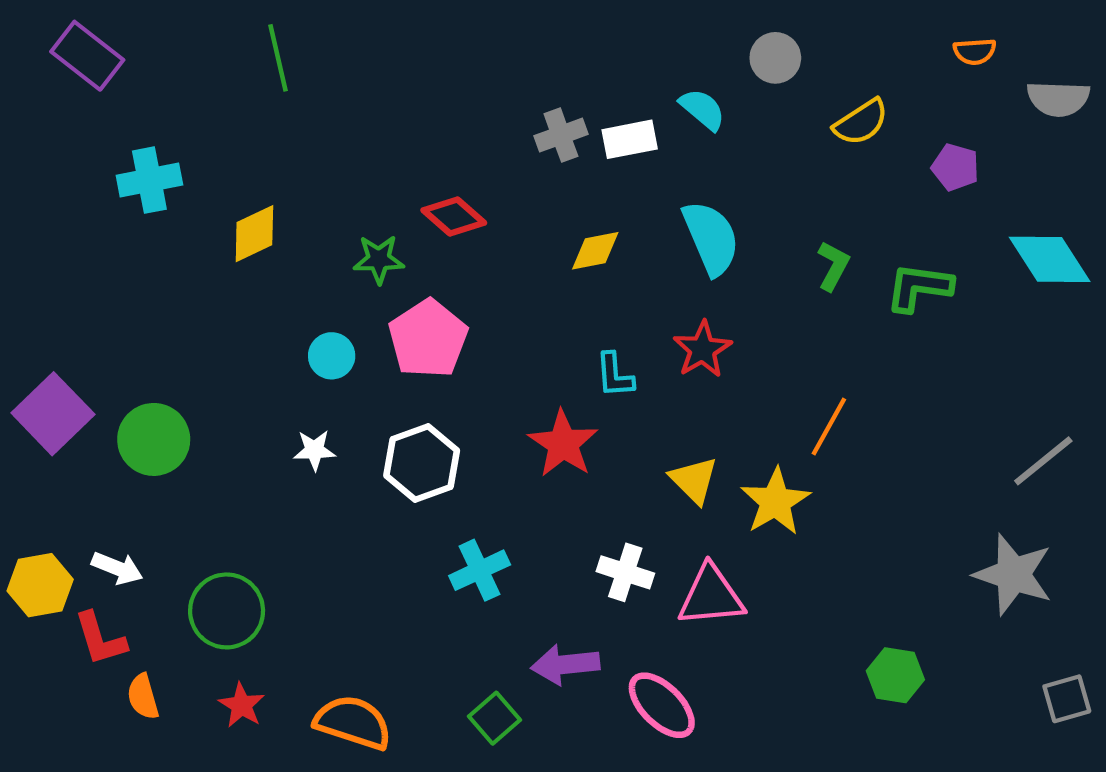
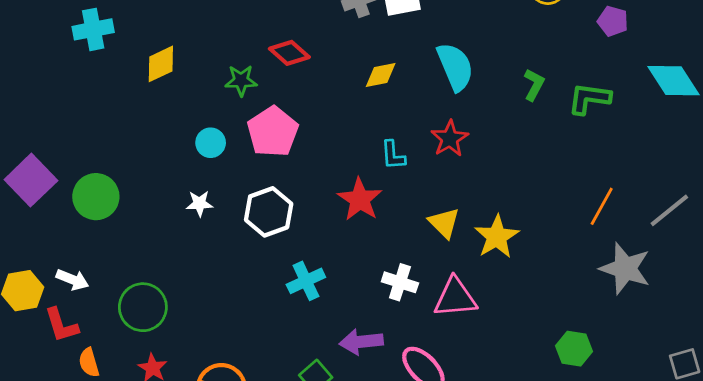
orange line: (829, 427) -> (602, 206), moved
gray star: (1013, 574) -> (625, 268), moved

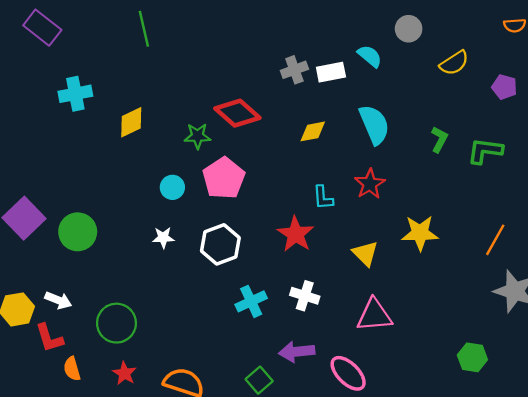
red diamond: (289, 53) -> (237, 113), size x1.4
yellow star: (497, 237) -> (420, 233), moved, turned 30
white cross: (400, 282) -> (305, 296), moved

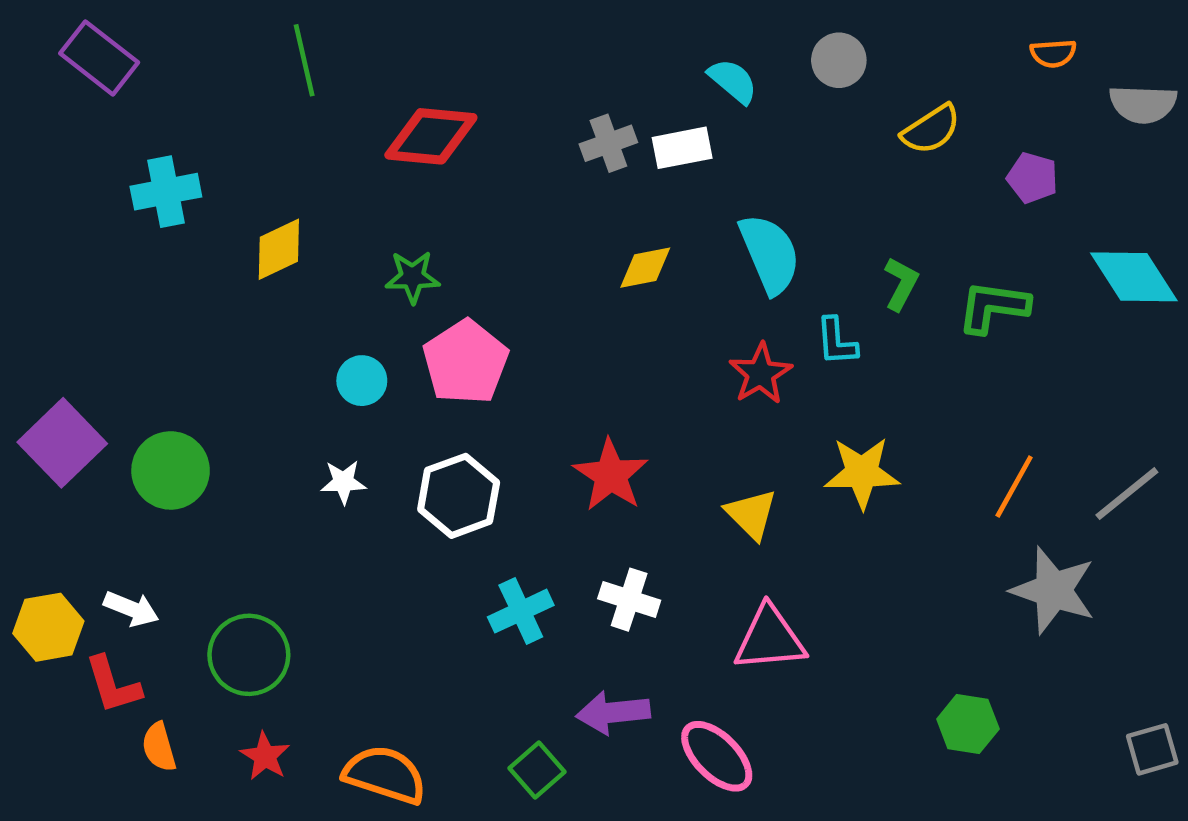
cyan semicircle: (370, 56) -> (733, 81), moved
red diamond: (237, 113) -> (431, 136), moved, turned -36
cyan L-shape: (323, 198) -> (837, 341), moved

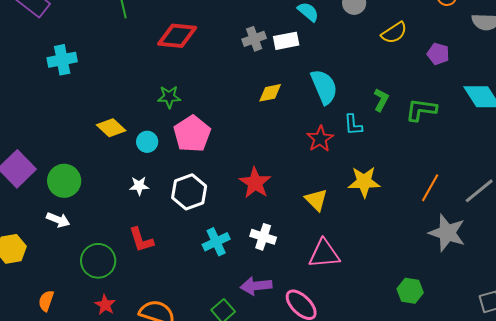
yellow diamond: (279, 249) -> (111, 128), moved, turned 68
white arrow: (131, 609) -> (58, 220), moved
red L-shape: (113, 685) -> (141, 240), moved
orange semicircle: (159, 747) -> (46, 301), moved, turned 35

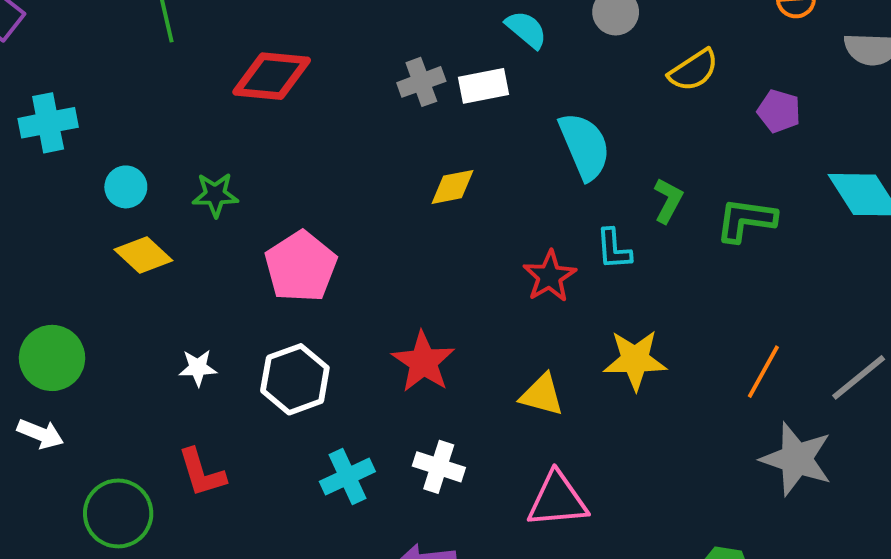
cyan semicircle: (324, 87) -> (585, 146), moved
green star: (169, 97) -> (215, 195), moved
cyan circle: (147, 142) -> (126, 187), moved
yellow triangle: (316, 200) -> (542, 395), turned -30

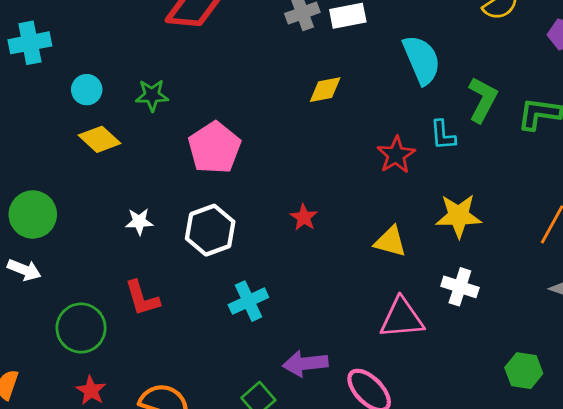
green L-shape: (668, 201) -> (483, 100), size x1.4
red star: (423, 362) -> (304, 217), size x0.6
white cross: (439, 467) -> (460, 287), moved

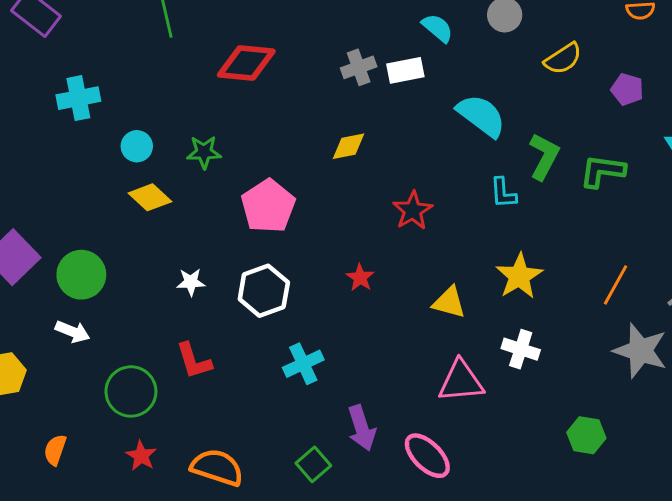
cyan semicircle: (422, 60) -> (481, 116), turned -30
yellow diamond: (325, 90) -> (348, 146), moved
red star: (396, 155) -> (413, 210), moved
yellow star: (459, 216) -> (519, 276), turned -30
purple arrow: (305, 363) -> (362, 428), turned -102

